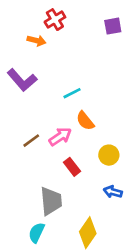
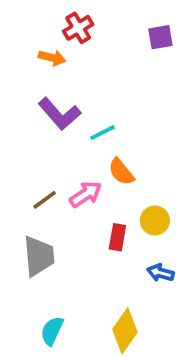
purple L-shape: (22, 80) -> (59, 114), moved
red rectangle: (72, 167) -> (117, 237), moved, turned 48
gray trapezoid: (51, 201) -> (39, 256), moved

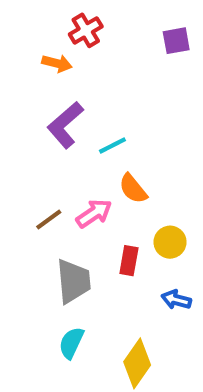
purple L-shape: (59, 114) -> (65, 125), turned 90
gray trapezoid: (39, 256) -> (73, 281), moved
cyan semicircle: (52, 331) -> (71, 343), moved

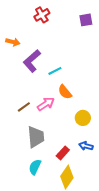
orange arrow: (57, 63) -> (13, 42), moved
red rectangle: (129, 261) -> (63, 153), moved, turned 32

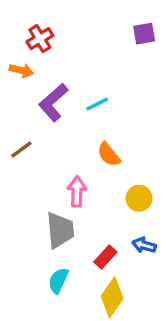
red cross: (42, 15) -> (40, 39), moved
cyan line: (55, 71) -> (97, 104), moved
pink arrow: (46, 104) -> (77, 191), moved, turned -54
brown line: (24, 107) -> (21, 149), moved

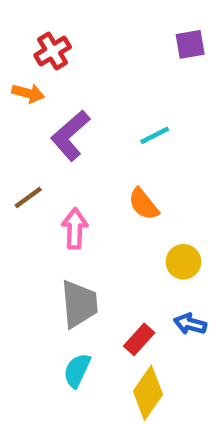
cyan line: (97, 104) -> (155, 135), moved
pink arrow: (77, 191) -> (75, 229), moved

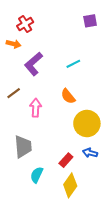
yellow circle: (183, 262) -> (87, 123), size x1.6
gray trapezoid: (79, 304) -> (23, 147), moved

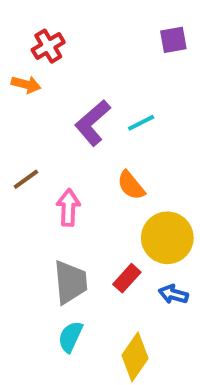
purple L-shape: (34, 64) -> (93, 123), moved
gray trapezoid: (23, 147) -> (70, 282), moved
red rectangle: (66, 160) -> (127, 278), moved

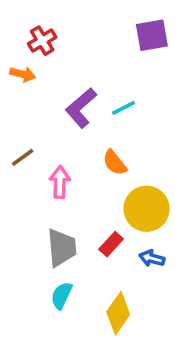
purple square: (173, 40) -> (152, 35), size x1.4

